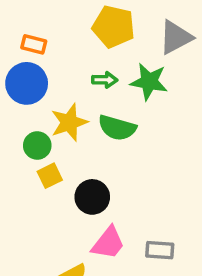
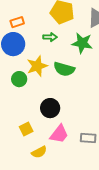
orange rectangle: (34, 44) -> (17, 22), turned -32
green arrow: (105, 80) -> (50, 37), moved
yellow square: (50, 176) -> (26, 129), moved

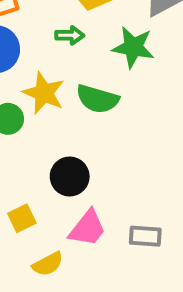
yellow star: (37, 66) -> (44, 93), turned -30

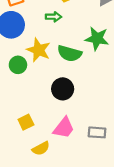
green star: (133, 47) -> (97, 39), moved
black circle: (70, 177) -> (63, 89), moved

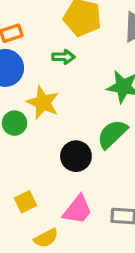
green semicircle: (69, 53) -> (112, 134), moved, turned 120

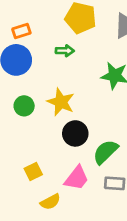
yellow star: (43, 103) -> (61, 102), moved
green semicircle: (112, 134) -> (105, 152), moved

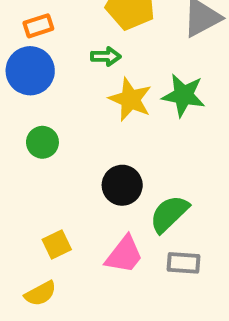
yellow star: (61, 102) -> (130, 99), moved
yellow semicircle: (50, 202) -> (40, 294), moved

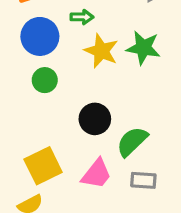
blue circle: (30, 71) -> (40, 36), moved
green circle: (42, 142) -> (45, 80), moved
yellow square: (57, 244) -> (43, 166), size x1.6

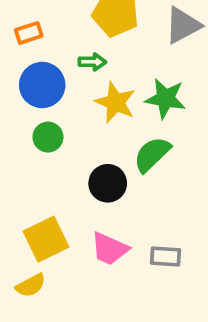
green semicircle: (132, 142) -> (152, 154), moved
pink trapezoid: (96, 174) -> (110, 249), turned 76

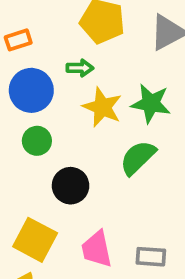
black circle: (108, 183) -> (71, 186), moved
yellow square: (46, 239) -> (35, 240), turned -36
pink trapezoid: (110, 249) -> (97, 249), turned 54

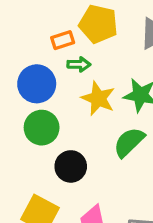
orange rectangle: (18, 40) -> (63, 40), moved
green circle: (37, 141) -> (42, 128), size x1.4

